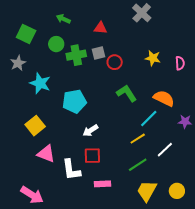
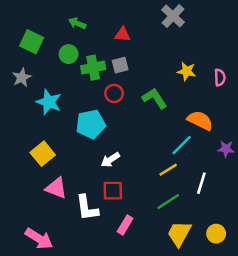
red circle: (115, 62) -> (114, 93), moved
green L-shape: (127, 93) -> (155, 98), moved
white line: (165, 150) -> (201, 183), turned -30
pink rectangle: (102, 184) -> (125, 225), turned -56

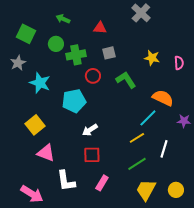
gray square: (120, 65) -> (109, 53), moved
white L-shape: (87, 208) -> (66, 181), moved

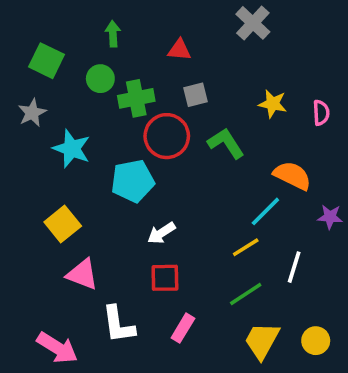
green arrow: (63, 19) -> (113, 34), turned 64
red circle: (93, 76) -> (167, 136), size x1.6

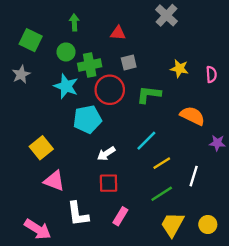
green L-shape: (226, 143) -> (149, 95), turned -50
cyan star: (72, 149) -> (66, 86), moved
cyan line: (265, 211) -> (146, 141), moved

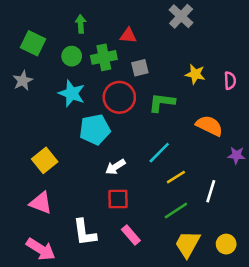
green cross: (90, 65) -> (104, 57), moved
pink triangle: (54, 181) -> (41, 203), moved
pink rectangle: (120, 216) -> (131, 235), turned -72

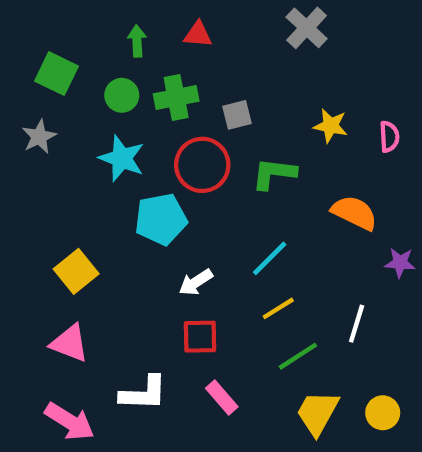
red triangle: (128, 36) -> (198, 34), moved
yellow line: (176, 177) -> (278, 308), moved
white L-shape: (85, 232) -> (144, 393), turned -80

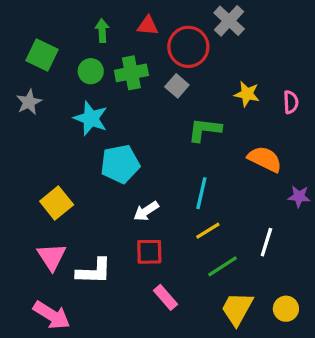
gray square: (237, 115) -> (177, 86), turned -35
red circle: (202, 165) -> (188, 47), moved
cyan line: (270, 258) -> (201, 193), turned -32
pink triangle: (70, 343) -> (52, 257), turned 36
white L-shape: (144, 393) -> (94, 271), moved

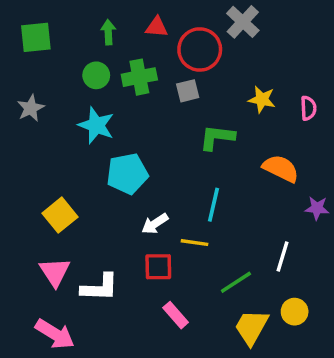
green square: (42, 55) -> (36, 37), moved, turned -32
gray square: (177, 86) -> (188, 91), turned 35
yellow line: (208, 231) -> (195, 243), moved, turned 40
yellow circle: (286, 309) -> (295, 312), moved

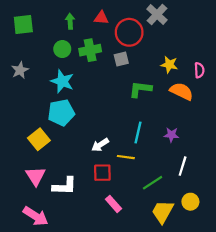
orange semicircle: (281, 168) -> (181, 91), moved
cyan pentagon: (127, 174) -> (61, 113), moved
purple star: (317, 208) -> (171, 135), moved

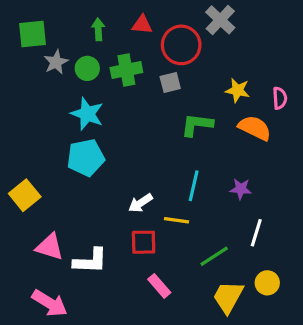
gray star: (20, 70) -> (56, 62), moved
yellow square: (39, 139) -> (25, 195), moved
pink triangle: (36, 176) -> (50, 247), turned -40

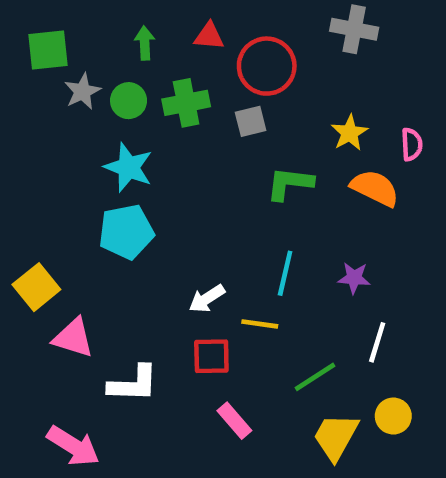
gray cross: (220, 20) -> (354, 29), moved, turned -32
yellow star: (238, 90) -> (350, 133), turned 30
pink triangle: (50, 247) -> (73, 338), moved

